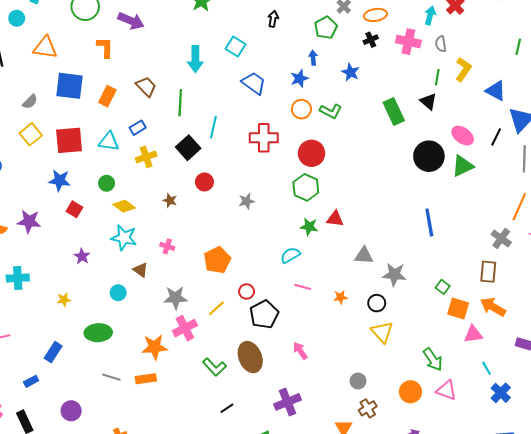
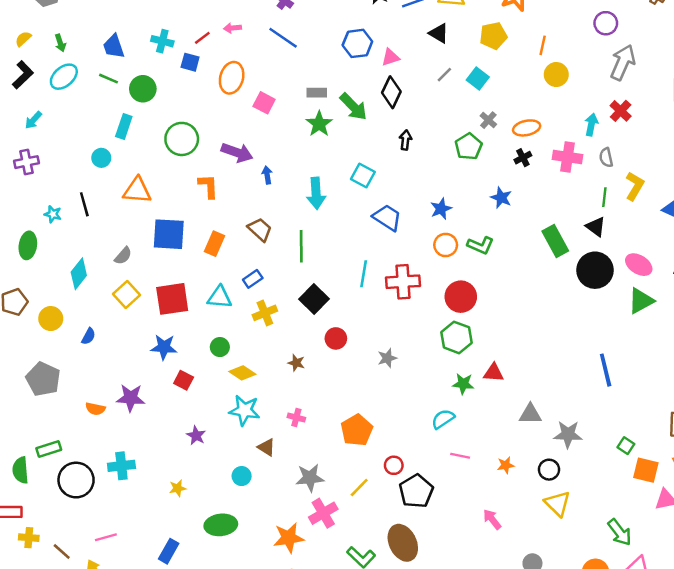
blue arrow: (313, 58) -> (267, 175), moved
cyan line: (213, 127) -> (364, 274), moved
black circle: (429, 156) -> (595, 270), moved
pink arrow: (300, 351) -> (492, 519), moved

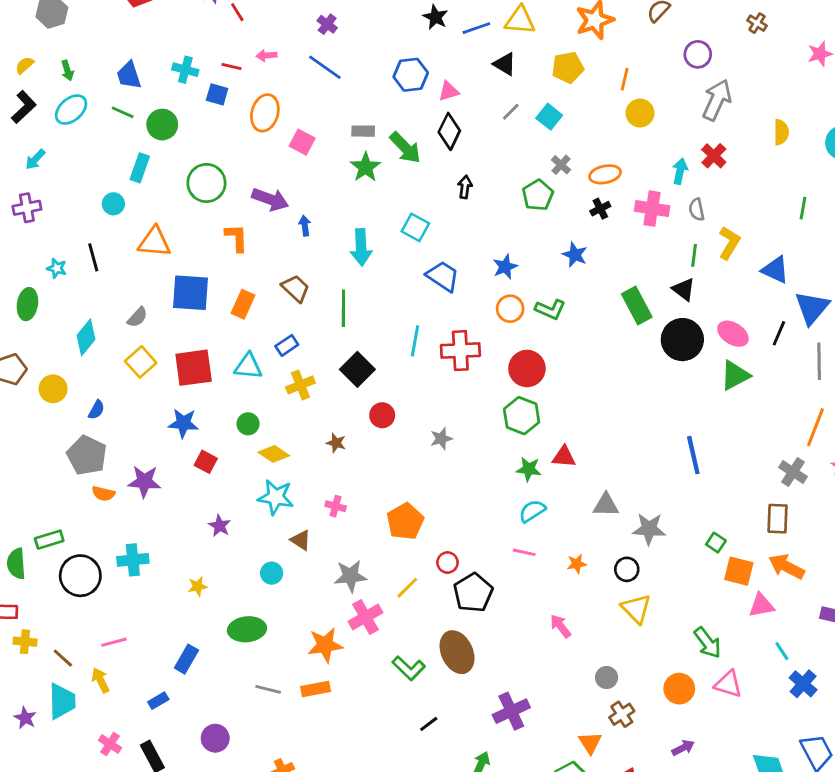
red line: (202, 38) -> (231, 66), turned 49
gray pentagon: (43, 379) -> (87, 455), moved
cyan semicircle: (443, 419) -> (532, 511), moved

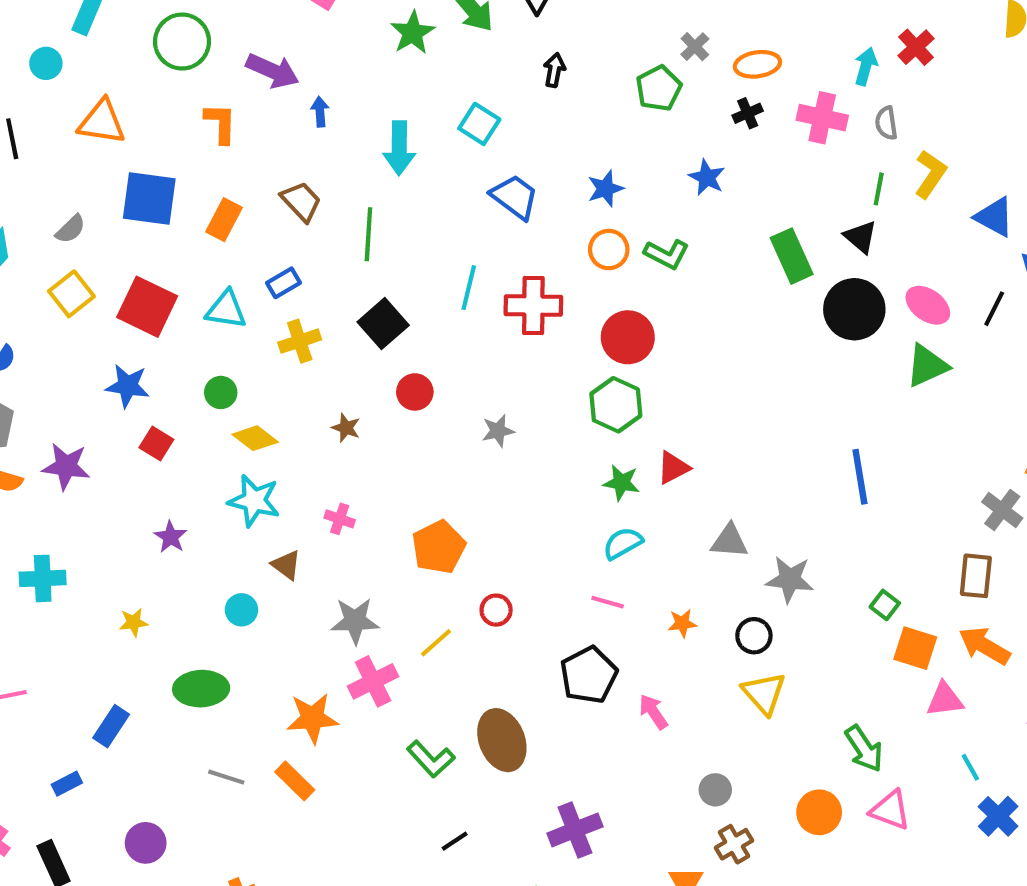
red square: (194, 368) -> (147, 307), turned 30
red triangle: (564, 457) -> (673, 468), turned -35
black pentagon: (473, 593) -> (589, 675), moved
orange rectangle: (316, 689) -> (295, 781), turned 52

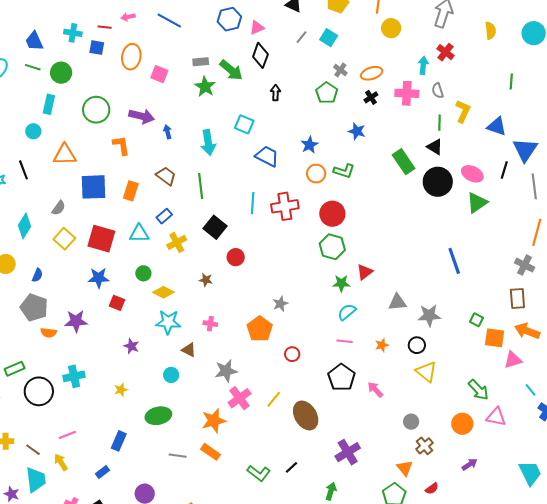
gray star: (498, 431) -> (280, 304), moved
yellow line: (436, 643) -> (274, 399), moved
green L-shape: (431, 759) -> (259, 473), moved

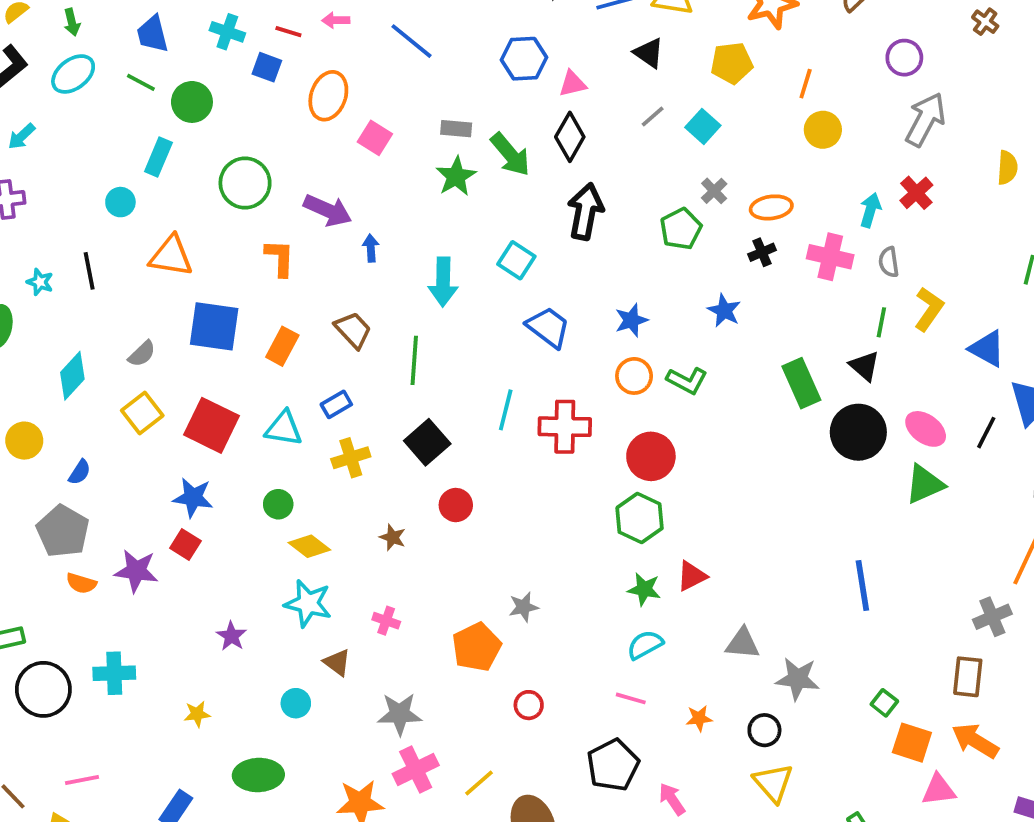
black arrow: (276, 93) -> (585, 211), size x1.8
gray cross: (525, 265) -> (992, 617), turned 30
red square: (117, 303) -> (185, 544), moved

